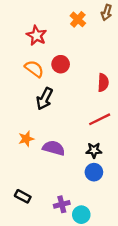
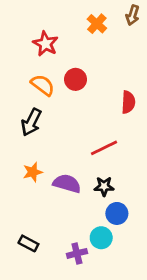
black arrow: (45, 99) -> (31, 122), moved
red line: (100, 119) -> (104, 148), moved
black star: (94, 150) -> (104, 186), moved
cyan circle: (81, 215) -> (101, 238), moved

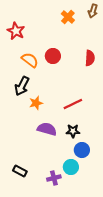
red star: (46, 44) -> (16, 31), moved
red semicircle: (128, 102) -> (90, 58), moved
orange star: (33, 172) -> (36, 103), moved

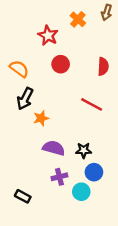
red star: (16, 31) -> (48, 35), moved
orange semicircle: (30, 60) -> (19, 69), moved
red line: (73, 104) -> (92, 104), moved, turned 54
purple cross: (54, 178) -> (59, 177), moved

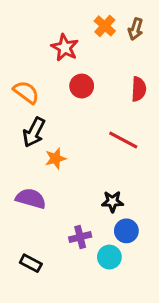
brown arrow: (107, 12) -> (136, 29), moved
purple semicircle: (54, 148) -> (31, 198), moved

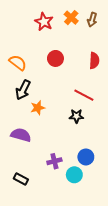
red star: (65, 48) -> (44, 22), moved
black star: (112, 202) -> (76, 116), moved

